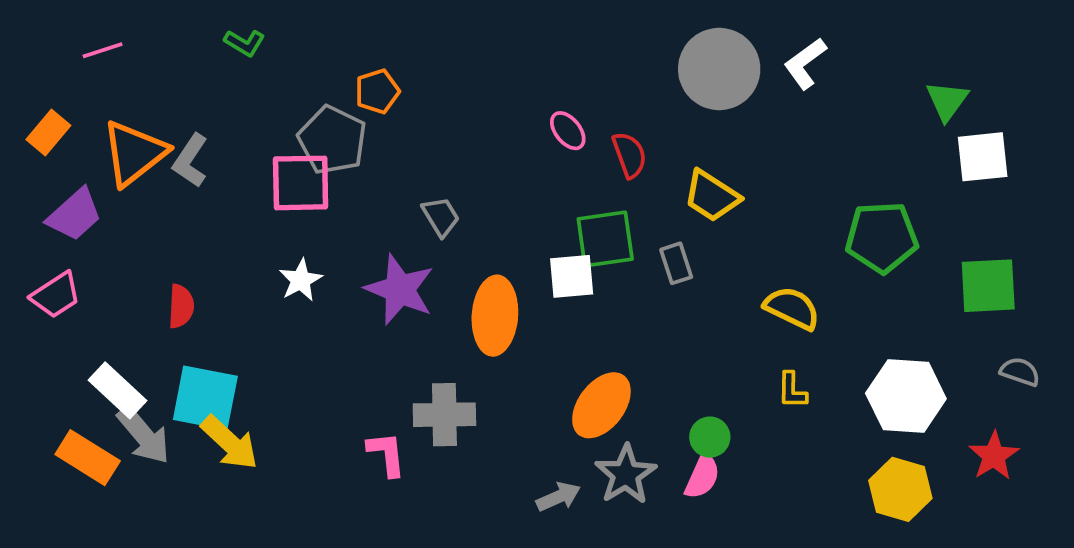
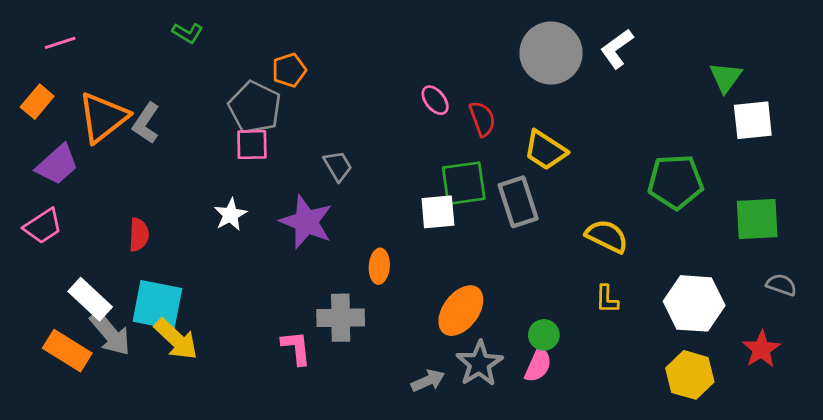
pink line: (103, 50) -> (60, 43), moved
pink square: (301, 183) -> (252, 145), moved, size x0.7
gray rectangle: (676, 263) -> (518, 202), size x1.6
orange ellipse: (495, 316) -> (379, 266), moved, size x0.6

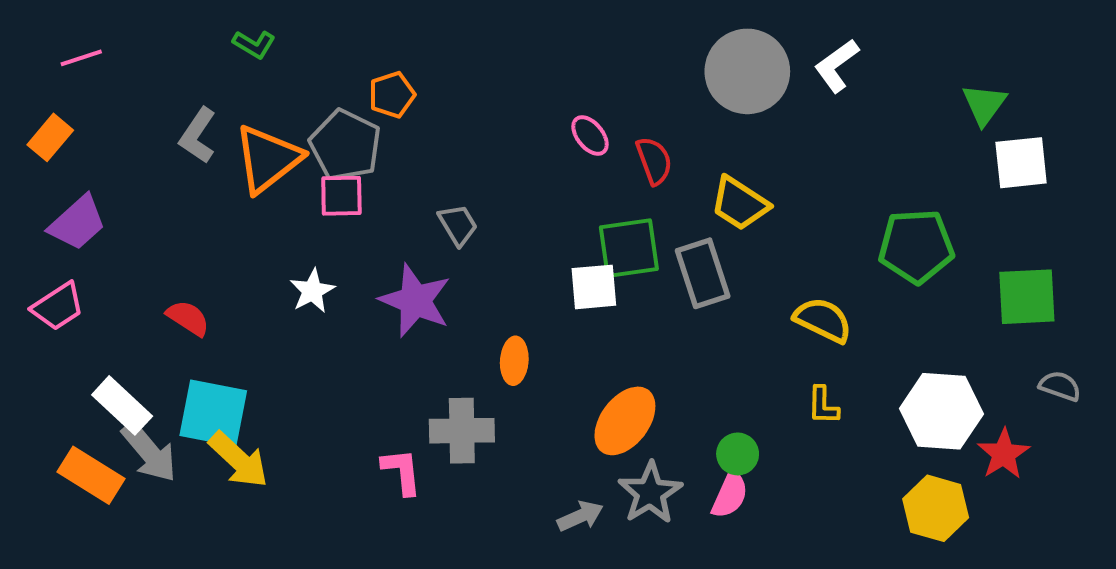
orange triangle: (103, 117) -> (268, 159), moved
gray L-shape: (146, 123) -> (198, 136), moved
red semicircle: (139, 235) -> (188, 318), turned -60
red star: (761, 349) -> (1004, 454), moved

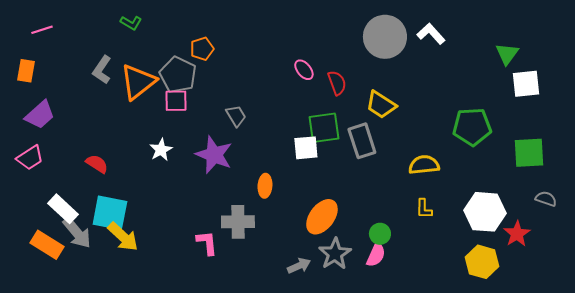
white L-shape: (837, 66) -> (431, 34), turned 84
orange rectangle: (50, 137) -> (26, 71), turned -30
yellow semicircle: (823, 320) -> (424, 165), turned -32

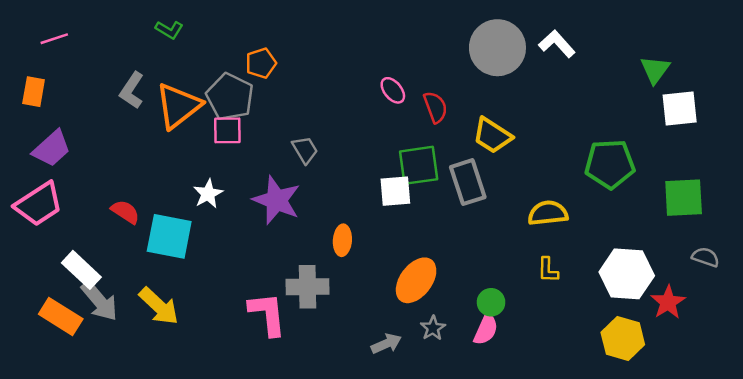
pink trapezoid: (30, 158) -> (39, 204), size x1.4
cyan square: (110, 213) -> (169, 236), moved
pink L-shape: (207, 243) -> (267, 314), size x1.4
gray star: (335, 254) -> (433, 328), size x0.6

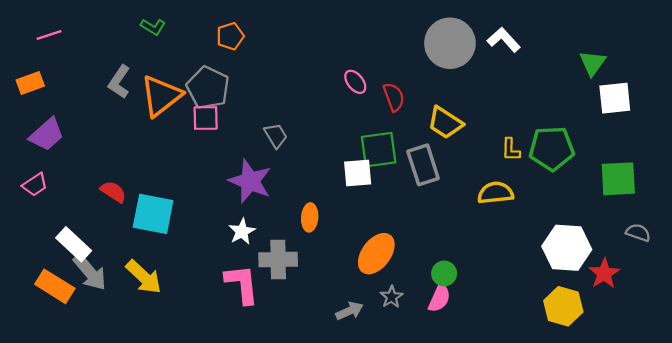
orange pentagon: (261, 63) -> (230, 36), moved
orange rectangle: (34, 92) -> (30, 83), turned 60
white star: (208, 194) -> (242, 231), moved
pink trapezoid: (39, 204) -> (35, 185), size x0.6
yellow L-shape: (548, 270) -> (511, 150), moved

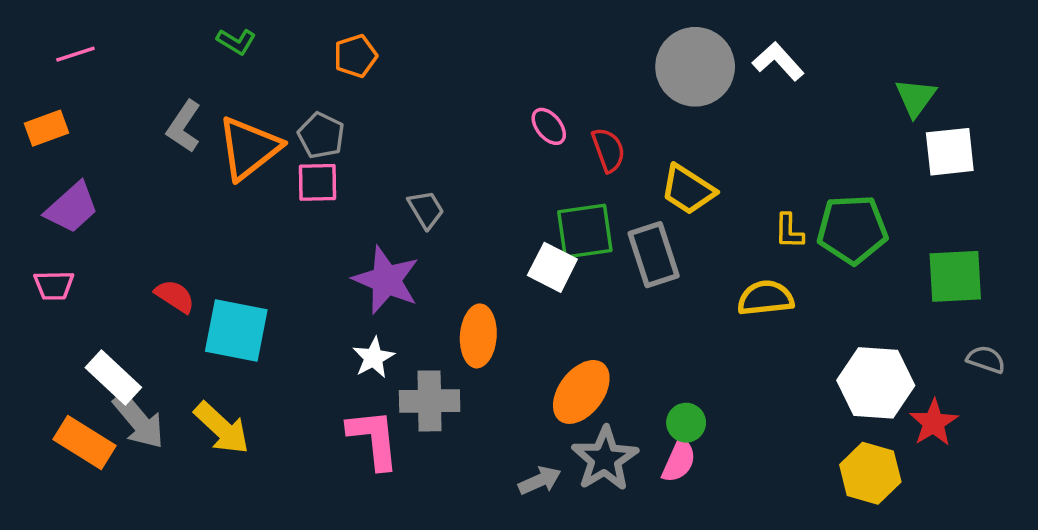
gray pentagon: (208, 88) -> (321, 135), size x0.7
white square: (358, 173) -> (552, 267), turned 32
pink trapezoid: (35, 185) -> (54, 285), turned 32
orange ellipse: (310, 217) -> (478, 336), size x1.4
gray star: (391, 297) -> (605, 459), size x1.8

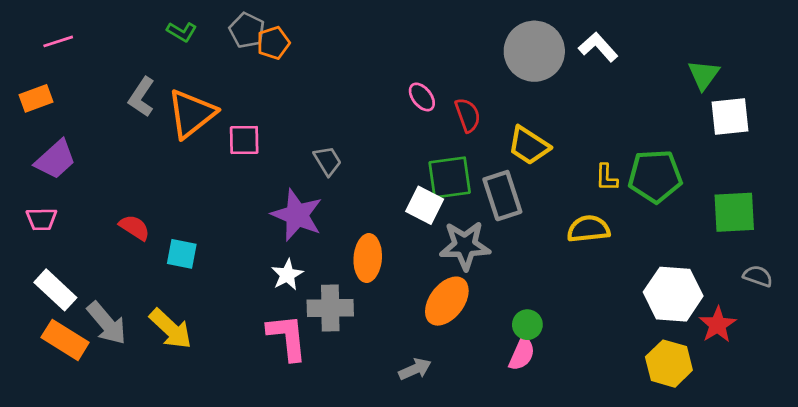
gray pentagon: (321, 135) -> (247, 30), moved
cyan square: (236, 331) -> (182, 254), size x0.6
white rectangle: (113, 377) -> (55, 290), moved
gray star: (605, 459) -> (465, 246), moved, turned 30

